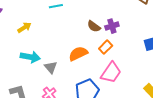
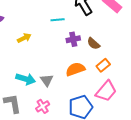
purple cross: (112, 26) -> (73, 39), moved
cyan arrow: (30, 57) -> (26, 79), moved

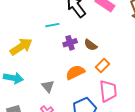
yellow arrow: (24, 38) -> (21, 47), size x1.6
cyan arrow: (26, 79) -> (13, 78), moved
pink trapezoid: (106, 91) -> (108, 91), turned -40

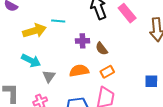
cyan line: (52, 25) -> (58, 21), moved
cyan arrow: (13, 78) -> (31, 61), moved

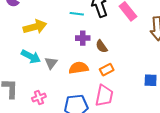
cyan line: (58, 21) -> (77, 14), moved
gray triangle: (49, 76) -> (51, 63), moved

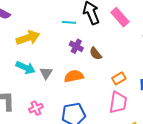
purple cross: (83, 38) -> (76, 46), turned 32
orange rectangle: (107, 70) -> (119, 78), moved
pink trapezoid: (104, 96) -> (118, 103), moved

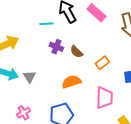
orange semicircle: (74, 76) -> (71, 82), moved
orange rectangle: (119, 78) -> (102, 63), moved

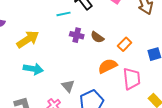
gray triangle: (29, 77) -> (68, 86), moved
orange semicircle: (71, 82) -> (108, 66), moved

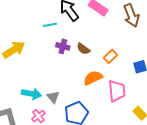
cyan arrow: (33, 69) -> (32, 94), moved

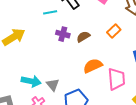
brown semicircle: (83, 49) -> (83, 37), turned 112
orange rectangle: (110, 56) -> (114, 31), moved

